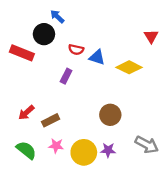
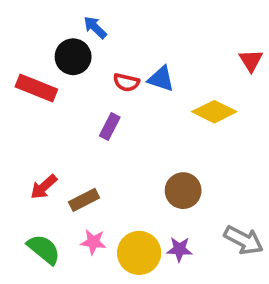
blue triangle: (97, 57) -> (161, 79), moved

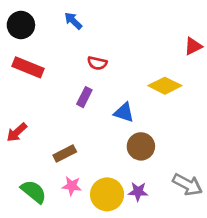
black circle: (73, 57) -> (21, 25), moved
red triangle: (251, 60) -> (193, 46), turned 36
blue triangle: (161, 79) -> (124, 113), moved
red arrow: (44, 187) -> (17, 132), moved

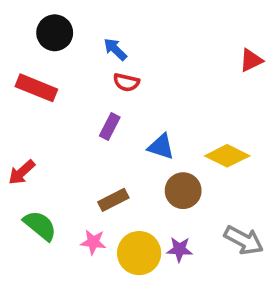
blue arrow: (73, 21) -> (115, 49), moved
black circle: (21, 25) -> (55, 33), moved
yellow diamond: (165, 86) -> (227, 156), moved
brown rectangle: (65, 153) -> (113, 200), moved
green semicircle: (34, 192) -> (40, 226), moved

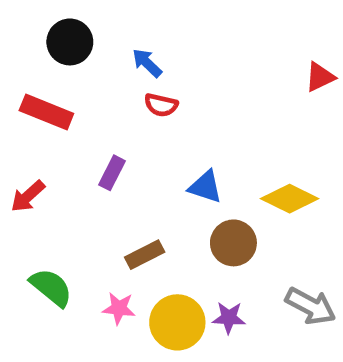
purple rectangle: (110, 126) -> (112, 173), moved
red arrow: (22, 172) -> (28, 196), moved

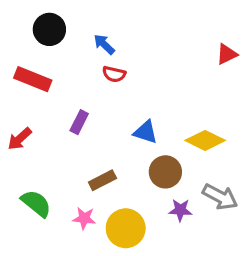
gray arrow: (311, 306) -> (220, 197), moved
purple star: (229, 318) -> (180, 210), moved

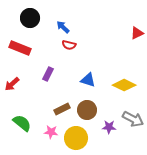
brown circle: (165, 172) -> (87, 110), moved

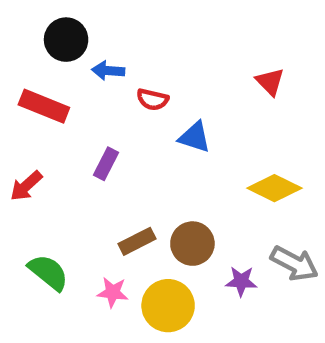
blue arrow: (63, 27) -> (108, 71), moved, turned -40
red triangle: (137, 33) -> (270, 82), moved, turned -48
blue triangle: (88, 80) -> (195, 137), moved

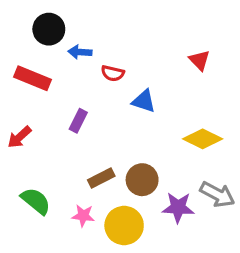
purple star: (241, 281) -> (178, 208), size x1.4

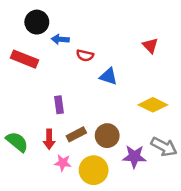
purple rectangle: (78, 121) -> (59, 105), moved, turned -35
red arrow: (19, 137) -> (49, 139), moved, turned -48
green semicircle: (36, 201) -> (17, 142), moved

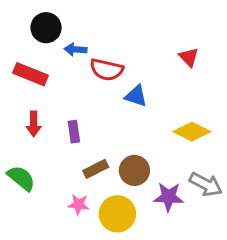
red semicircle: (85, 55) -> (107, 70), size x1.5
red arrow: (49, 139) -> (34, 124), moved

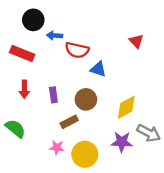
yellow diamond: (192, 132) -> (126, 107), moved, turned -55
brown circle: (134, 170) -> (86, 99), moved

